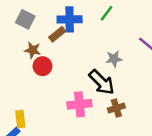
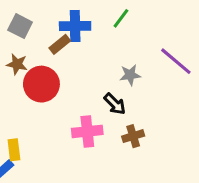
brown star: (33, 50) -> (17, 64), moved
red circle: (42, 66) -> (41, 84), size x1.5
black arrow: (102, 82) -> (115, 104), size x0.7

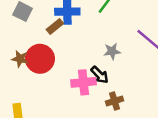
brown star: (17, 64) -> (20, 59), moved
pink cross: (87, 131) -> (83, 82), moved

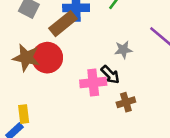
brown rectangle: (55, 26) -> (63, 24), size x1.5
brown star: (20, 59) -> (26, 58), size x1.5

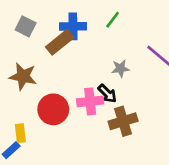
red circle: (47, 58) -> (53, 109), moved
brown cross: (126, 102) -> (123, 121), size x1.5

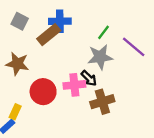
green line: (113, 20) -> (103, 32), moved
gray star: (120, 69) -> (100, 57), size x1.6
yellow rectangle: (20, 133) -> (15, 112), turned 32

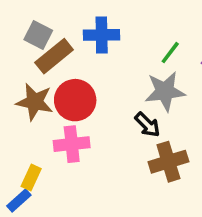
brown rectangle: (49, 35) -> (54, 56), moved
pink cross: (74, 85) -> (72, 144), moved
red circle: (43, 92) -> (75, 100), moved

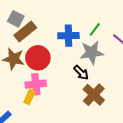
blue cross: (102, 35) -> (68, 36), moved
brown cross: (168, 162) -> (94, 95), turned -30
yellow rectangle: (31, 178) -> (29, 97), moved

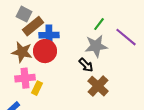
blue cross: (68, 36) -> (49, 35), moved
pink cross: (36, 84) -> (25, 78), moved

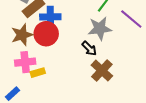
brown star: (22, 52) -> (22, 35), turned -30
yellow rectangle: (37, 88) -> (38, 73), turned 48

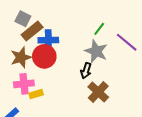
gray star: (100, 28) -> (96, 51), turned 30
black arrow: (89, 48) -> (86, 71), turned 63

